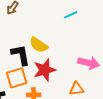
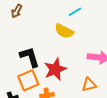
yellow semicircle: (39, 45) -> (64, 31), moved

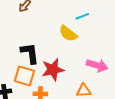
orange square: (28, 80) -> (24, 76), turned 30

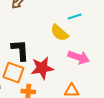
pink arrow: (97, 65) -> (79, 57), moved

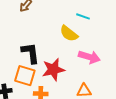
cyan line: (75, 17) -> (83, 16), turned 40

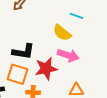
black L-shape: (30, 53) -> (23, 52), turned 105
pink arrow: (89, 57) -> (68, 55), moved

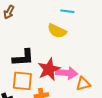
pink arrow: (68, 55) -> (67, 73), moved

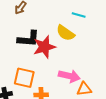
black L-shape: (23, 58) -> (28, 39), moved
red star: (49, 69) -> (44, 47), moved

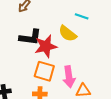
pink arrow: (69, 76) -> (69, 77), turned 65
orange square: (24, 78) -> (44, 71), moved

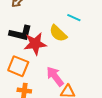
orange square: (44, 71) -> (18, 66), moved
pink arrow: (69, 77) -> (55, 76), turned 145

